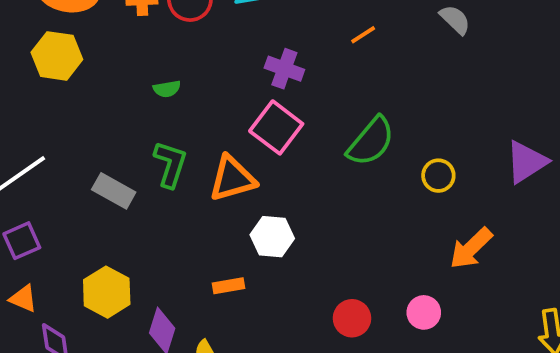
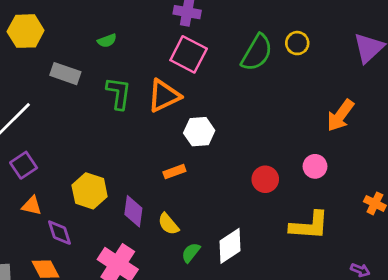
yellow circle: (438, 176) -> (297, 43), moved
gray rectangle: (114, 191) -> (65, 74), moved

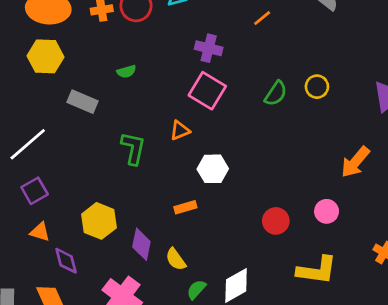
green semicircle: (257, 53) -> (276, 93), size x0.7
green L-shape: (119, 93) -> (133, 148), moved
orange triangle: (164, 96) -> (180, 130), size x0.6

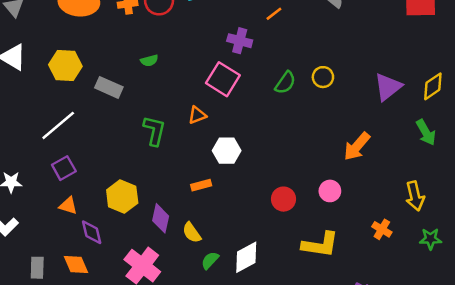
purple cross: (209, 48) -> (240, 41), moved
yellow hexagon: (46, 56) -> (65, 65), moved

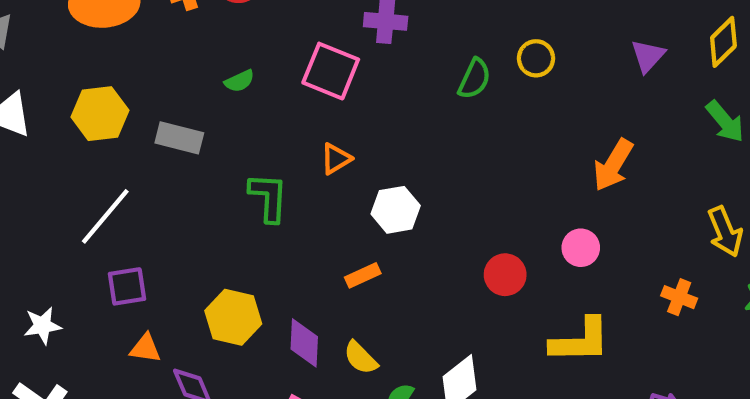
pink square: (223, 79) -> (331, 71), moved
purple triangle: (388, 87) -> (648, 56), size x0.7
purple square: (64, 168) -> (127, 286), turned 30

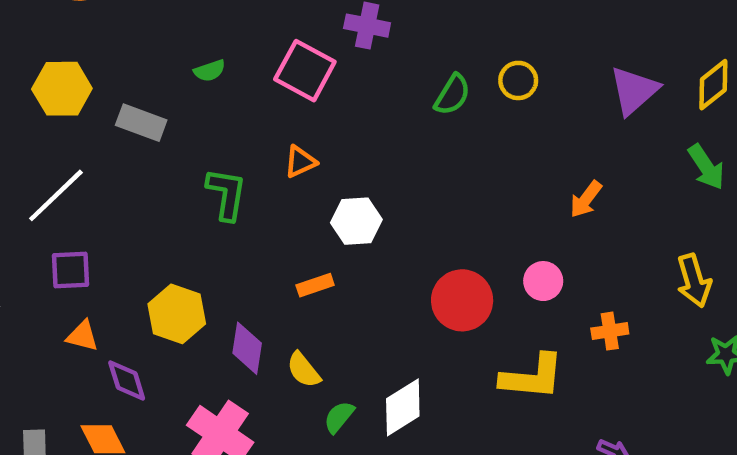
purple triangle: (648, 56) -> (634, 91), size x1.4
orange arrow: (613, 165) -> (586, 199), size x0.7
red circle: (505, 275) -> (462, 300), size x1.4
orange cross: (679, 297) -> (610, 331), moved, turned -36

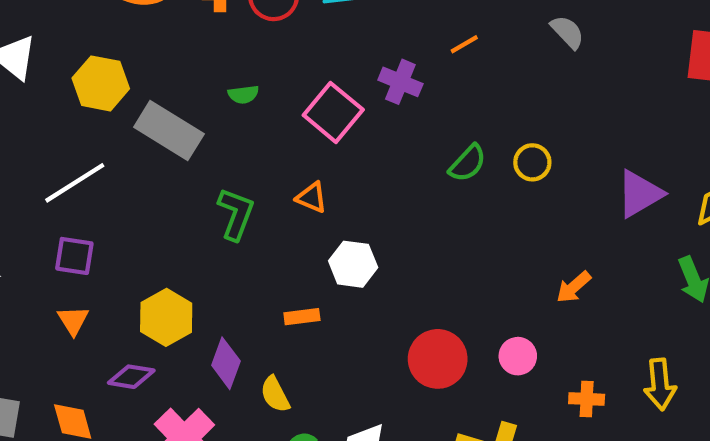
gray rectangle: (141, 123) -> (169, 130), size x1.4
orange triangle: (300, 162) -> (312, 197), turned 36
orange cross: (610, 331) -> (587, 399), moved
orange triangle: (82, 336) -> (73, 320), turned 32
purple diamond: (127, 380) -> (131, 377), moved, turned -75

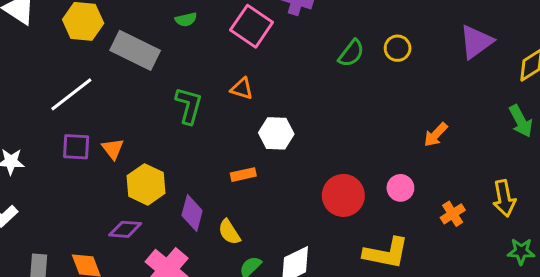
purple triangle: (640, 194) -> (476, 42), moved
orange triangle: (73, 320) -> (113, 149), moved
orange cross: (587, 399) -> (453, 214), turned -30

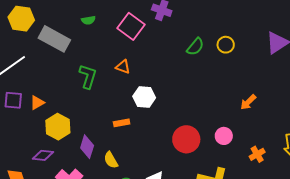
orange triangle: (113, 149) -> (37, 103), turned 35

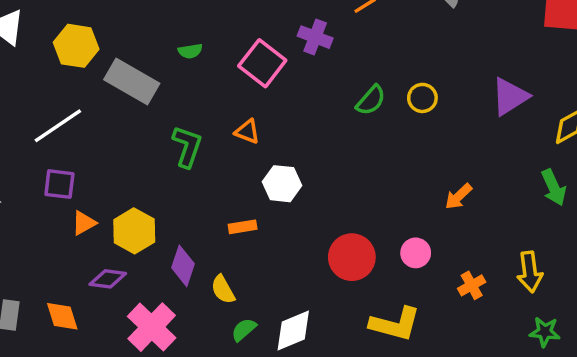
orange triangle: (37, 103) -> (84, 223), moved

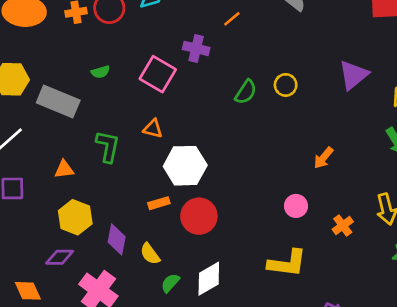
white hexagon: (282, 184) -> (185, 166), size x1.4
orange triangle: (84, 223) -> (64, 169), moved, turned 30
red circle: (352, 257) -> (199, 216), moved

